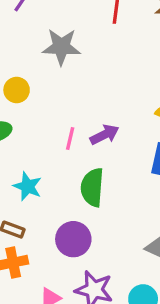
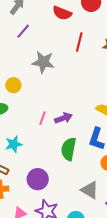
cyan star: (28, 186) -> (14, 144), turned 30
green semicircle: (92, 187) -> (69, 149), moved

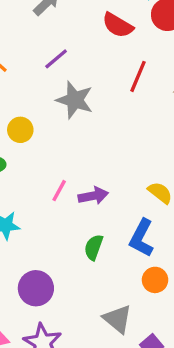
purple line: (23, 31) -> (56, 59), moved
green semicircle: (69, 149) -> (94, 247), size x0.7

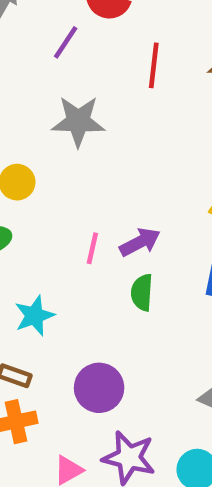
purple line: (56, 59) -> (66, 42), moved
green semicircle: (94, 247) -> (142, 292), moved

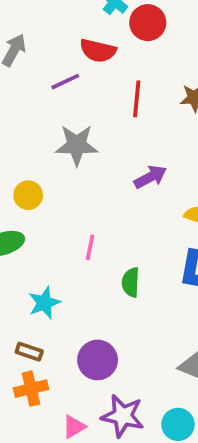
purple line: (66, 42) -> (65, 82), turned 32
purple arrow: (140, 242) -> (150, 177), moved

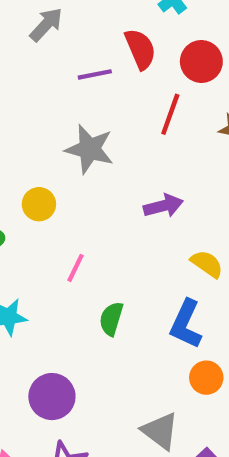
red circle: (148, 23) -> (201, 61), moved
red semicircle: (98, 51) -> (140, 49), turned -141
yellow circle: (28, 195) -> (39, 204), moved

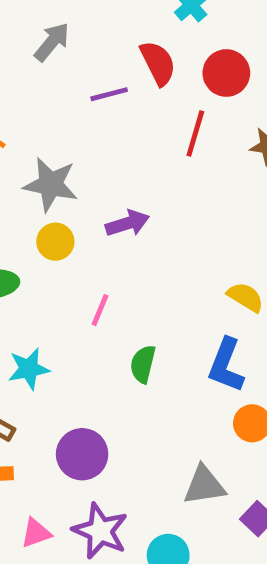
gray star: (90, 149) -> (51, 184), moved
purple arrow: (163, 206) -> (127, 223), moved
gray triangle: (160, 431) -> (204, 485), turned -42

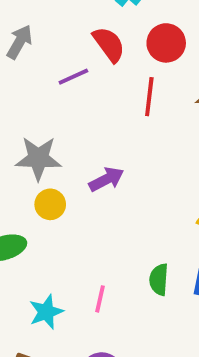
pink line: (100, 310) -> (100, 299), moved
green semicircle: (143, 364) -> (159, 280), moved

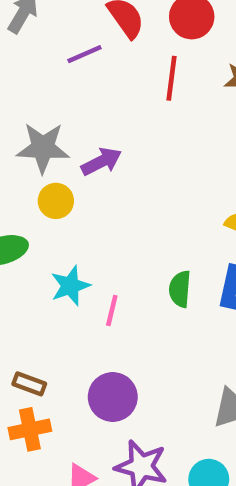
purple arrow: (106, 179) -> (101, 161), moved
cyan star: (46, 312) -> (70, 286), moved

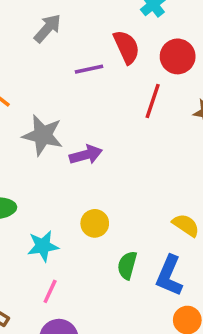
yellow circle: (56, 201) -> (95, 223), moved
pink line: (112, 311) -> (50, 291), moved

